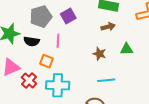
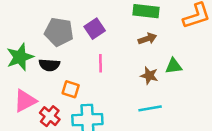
gray pentagon: (41, 17) -> (59, 32), turned 30
pink line: (58, 41) -> (101, 63), moved
brown star: (99, 54) -> (149, 76), moved

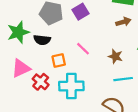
pink line: (101, 63) -> (83, 49), moved, turned -48
brown star: (149, 76) -> (115, 56), moved
orange square: (71, 89) -> (59, 60), turned -32

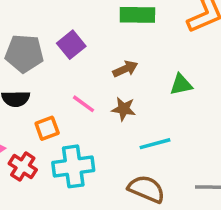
brown arrow: (123, 22) -> (125, 69), moved
brown star: (115, 56) -> (124, 109), moved

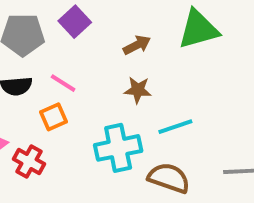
green triangle: (181, 84) -> (198, 29), moved, size x1.6
pink line: (84, 104) -> (63, 83), moved
cyan cross: (73, 166) -> (118, 148), moved

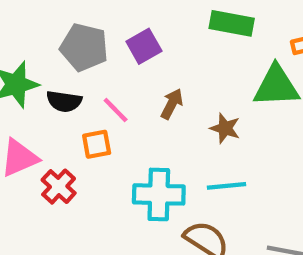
brown arrow: (137, 45) -> (172, 104), moved, turned -48
brown star: (138, 90) -> (225, 128), moved

